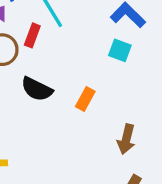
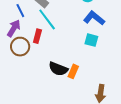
black semicircle: (37, 89) -> (58, 69), moved

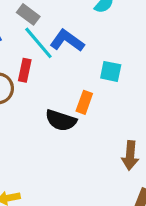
blue L-shape: (94, 18) -> (67, 41), moved
orange rectangle: (73, 71) -> (84, 102), moved

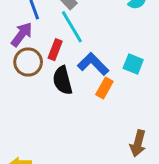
blue L-shape: (67, 41) -> (93, 64), moved
black semicircle: (61, 120) -> (63, 80), moved, turned 48

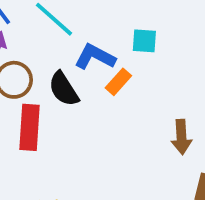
red rectangle: (55, 50) -> (30, 127), moved, size x1.6
orange rectangle: (104, 88) -> (118, 82), turned 30

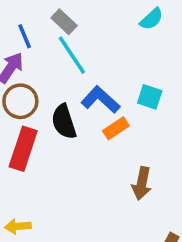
brown arrow: (181, 137) -> (142, 183), moved

